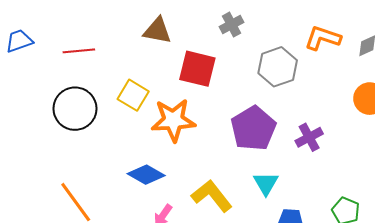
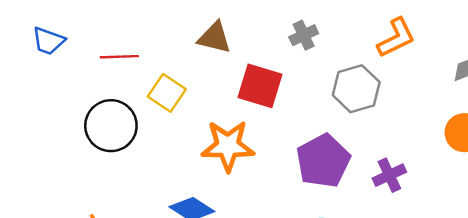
orange L-shape: (323, 38) -> (396, 38), moved, turned 132
blue trapezoid: (19, 41) -> (48, 41), turned -144
yellow square: (133, 95) -> (167, 93), moved

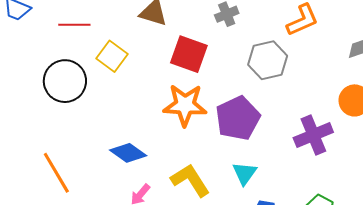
orange star: (228, 146) -> (185, 105), moved
purple cross: (389, 175) -> (313, 135), moved, size x1.4

